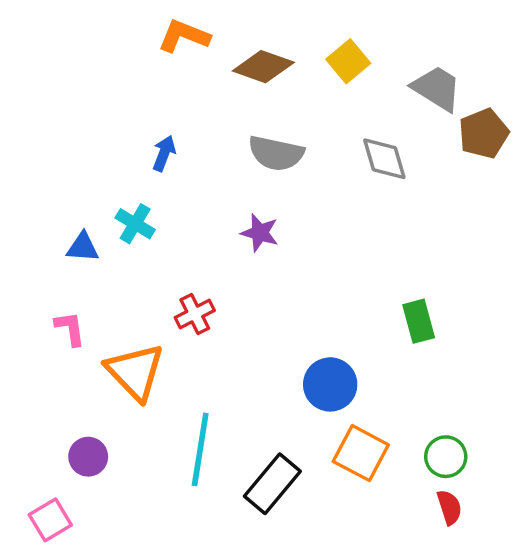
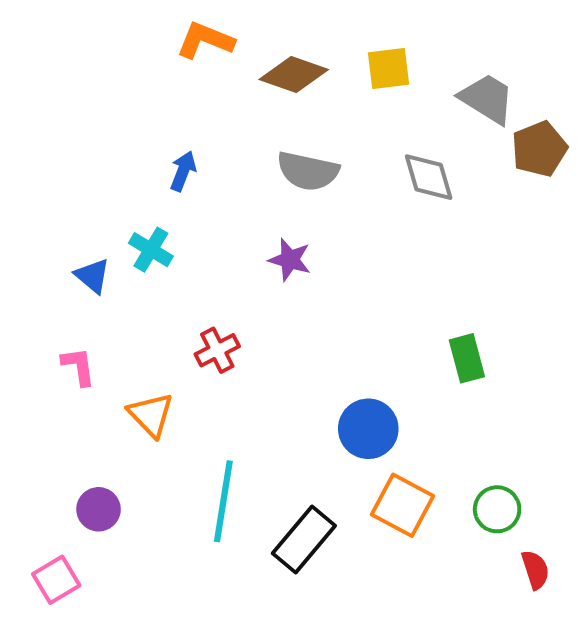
yellow square: (348, 61) -> (388, 68), turned 33
blue triangle: (83, 247) -> (92, 276), turned 36
orange triangle: (135, 372) -> (151, 415), size x0.7
red semicircle: (449, 507) -> (535, 570), moved

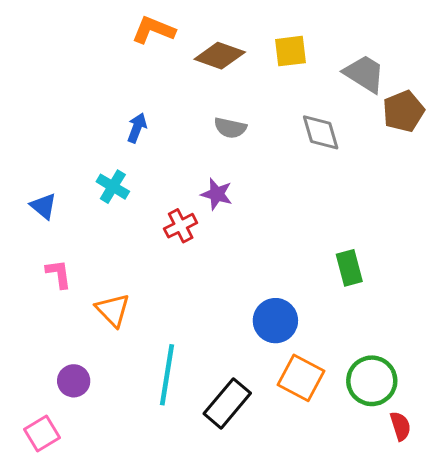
gray semicircle: (308, 171) -> (230, 128), size x0.7
blue triangle: (92, 276) -> (44, 206), moved
red cross: (217, 350) -> (181, 226), moved
green circle: (497, 509) -> (372, 381), size x1.4

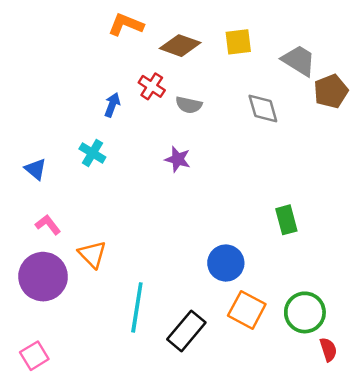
red cross: (181, 226) -> (152, 86), moved, turned -30
pink L-shape: (59, 274) -> (48, 225), turned -30
purple circle: (74, 381) -> (43, 277), moved, size x1.8

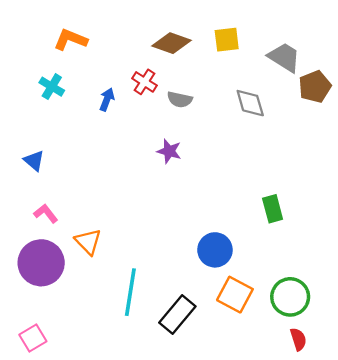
orange L-shape: (126, 25) -> (70, 40), moved
cyan cross: (92, 153) -> (52, 87), moved
red semicircle: (328, 349) -> (298, 339), moved

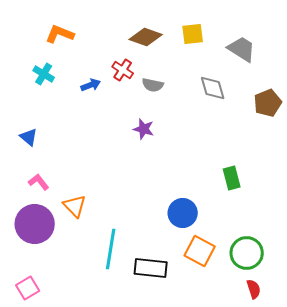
brown pentagon: (315, 87) -> (268, 103), moved
blue arrow: (107, 100) -> (91, 85), turned 48
black rectangle: (177, 315) -> (151, 268), turned 56

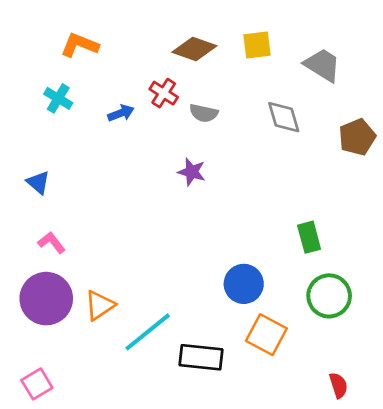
orange triangle: (75, 206) -> (100, 305), moved, turned 40
cyan line: (111, 249) -> (148, 332), turned 42
green circle: (247, 253) -> (329, 296), moved

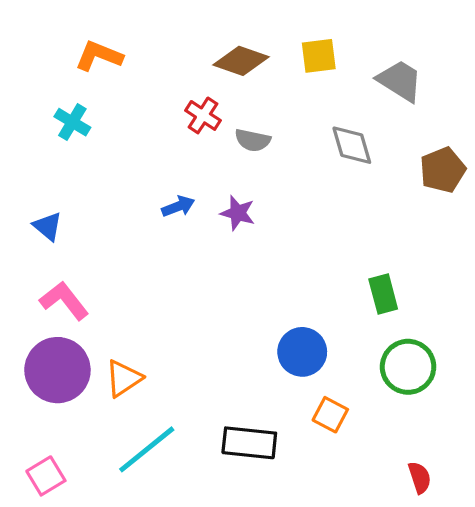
blue arrow: (121, 113) -> (178, 206), moved
pink L-shape: (52, 243) -> (64, 301), size x1.4
cyan line: (148, 332) -> (147, 449), moved
orange square: (266, 335) -> (330, 415), size x0.7

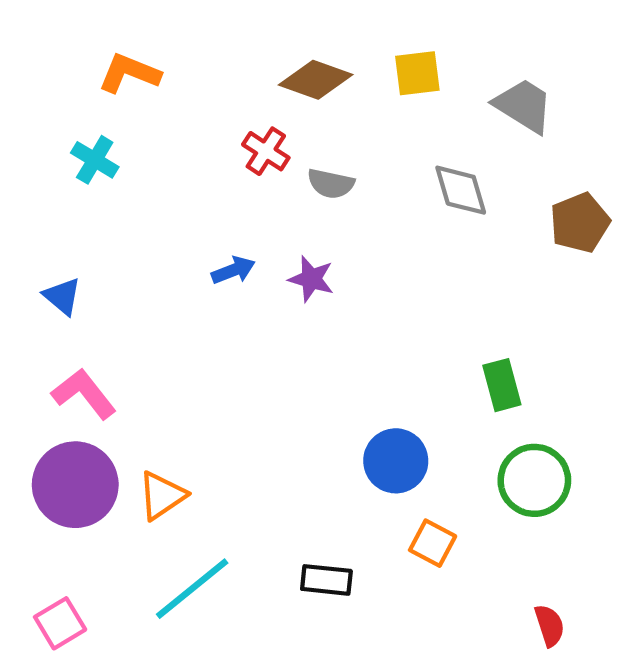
black rectangle: (249, 443) -> (326, 580), size x0.7

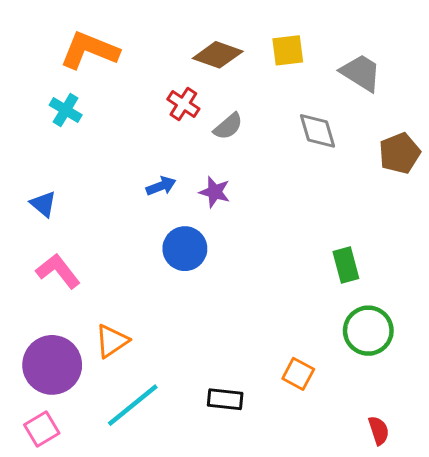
orange L-shape: (129, 73) -> (89, 50), size x1.4
gray semicircle: (331, 184) -> (228, 126), turned -52
blue circle: (396, 461) -> (185, 249), moved
purple circle: (75, 485) -> (52, 365), moved

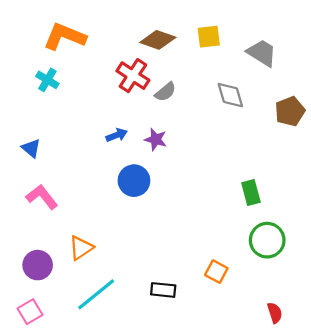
red cross: (183, 104) -> (133, 76), size x1.4
purple circle: (52, 365) -> (38, 265), size x0.7

